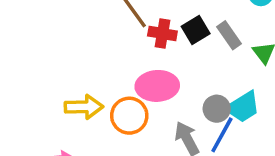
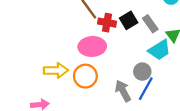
pink ellipse: (157, 86) -> (92, 47), moved
cyan trapezoid: (243, 107) -> (159, 50), moved

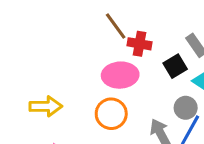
black square: (129, 20) -> (175, 66), moved
yellow arrow: (56, 70) -> (46, 106), moved

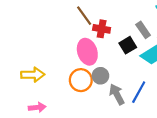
pink ellipse: (120, 75) -> (87, 52), turned 75
gray circle: (186, 108) -> (100, 76), moved

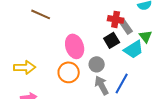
brown line: (84, 16) -> (41, 14), moved, turned -30
red cross: (102, 29) -> (116, 19), moved
gray circle: (100, 76) -> (97, 64), moved

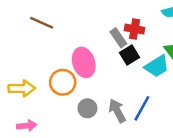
gray rectangle: (126, 26) -> (118, 38), moved
gray circle: (97, 64) -> (87, 108), moved
orange circle: (69, 72) -> (63, 82), moved

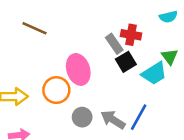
gray arrow: (117, 111) -> (113, 120), turned -30

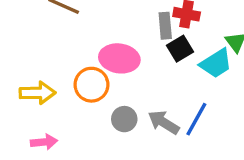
gray rectangle: (114, 44) -> (165, 26), turned 30
pink ellipse: (78, 69) -> (119, 58), turned -64

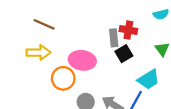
cyan trapezoid: (216, 63) -> (149, 79), moved
yellow arrow: (37, 93) -> (38, 52), moved

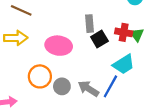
red cross: (128, 30) -> (124, 32), moved
orange circle: (63, 78) -> (40, 76), moved

